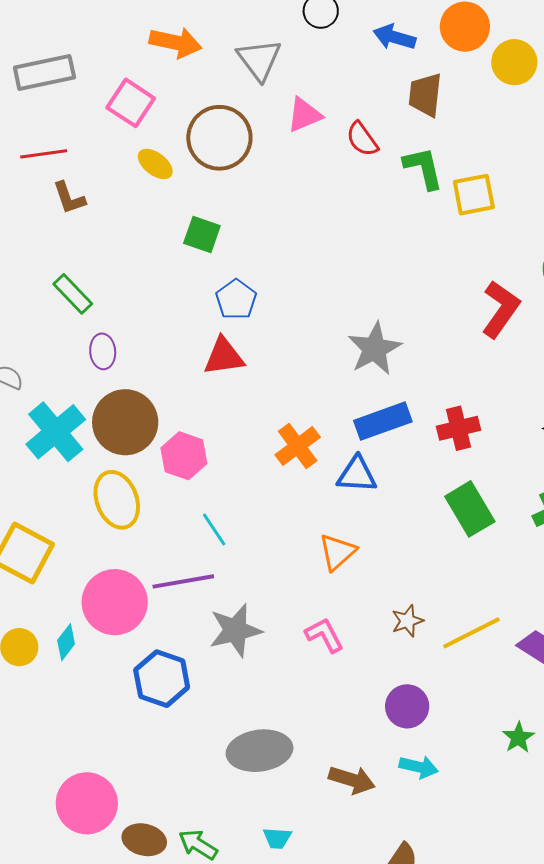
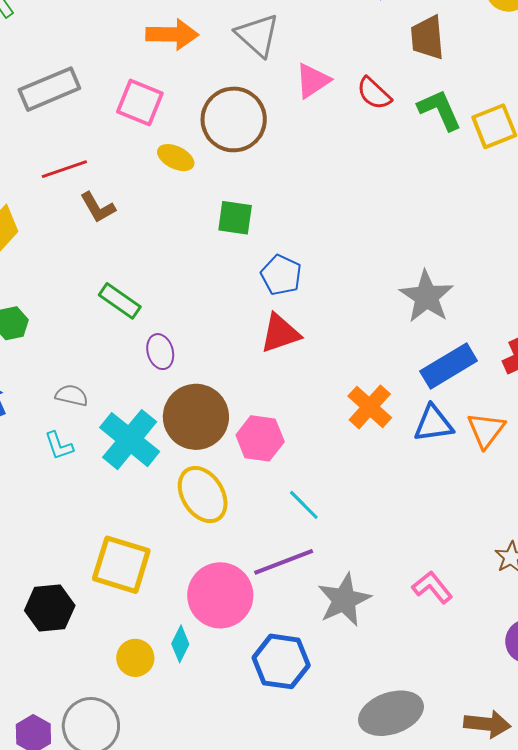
orange triangle: (337, 552) -> (486, 430), moved

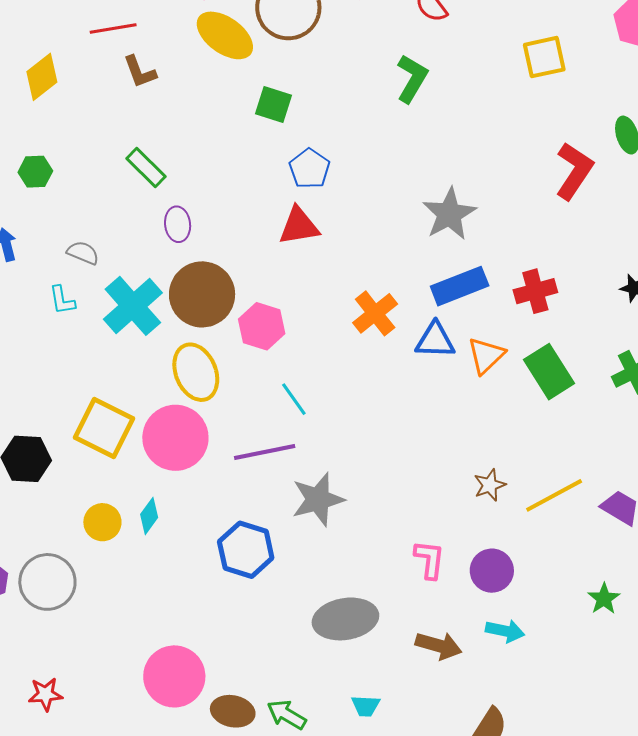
green L-shape: (440, 110) -> (412, 79), moved, turned 45
yellow ellipse: (176, 158) -> (225, 35), size x1.6
pink L-shape: (432, 587) -> (430, 560), moved, turned 36
pink circle: (220, 595) -> (175, 438), moved

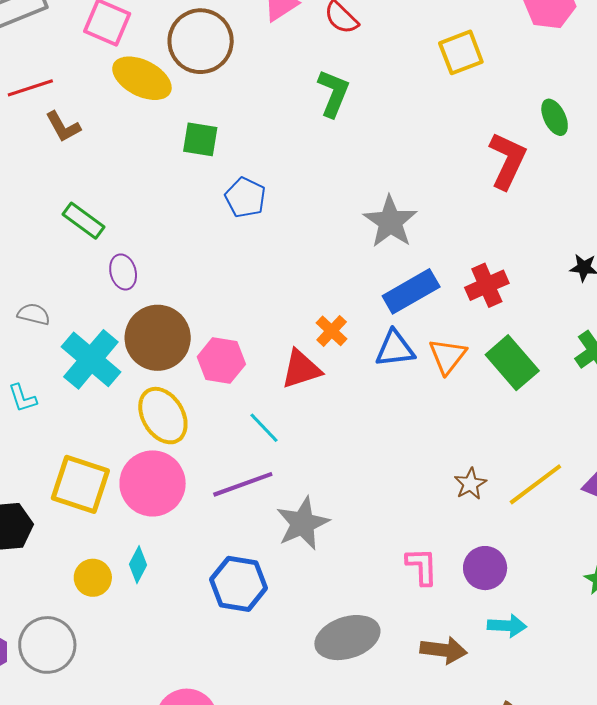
red triangle: (299, 226) -> (301, 369), moved
cyan L-shape: (62, 300) -> (22, 398), moved
orange cross: (375, 313) -> (332, 331), size x0.7

